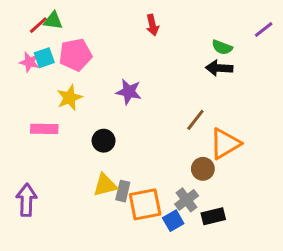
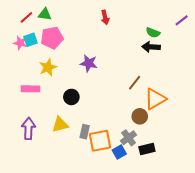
green triangle: (53, 21) -> (45, 14), moved
yellow triangle: (105, 185) -> (60, 125), moved
purple arrow: (26, 200) -> (28, 129), moved

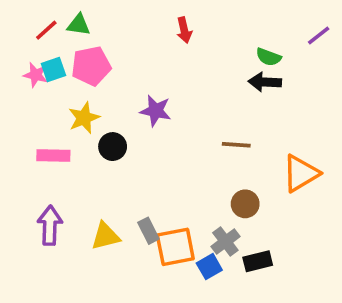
brown line: (135, 83) -> (236, 145), turned 56
black circle: (71, 97) -> (113, 147), moved
orange triangle: (155, 99) -> (301, 173), moved
yellow triangle: (60, 125) -> (105, 236), moved
gray rectangle: (85, 132) -> (148, 231), turned -40

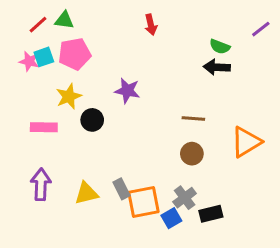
brown circle: (245, 204) -> (192, 154), moved

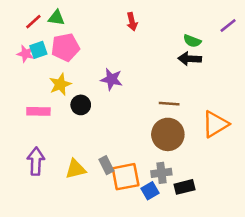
brown circle: (192, 154) -> (168, 134), size x1.6
gray cross: (185, 198) -> (161, 173), turned 30

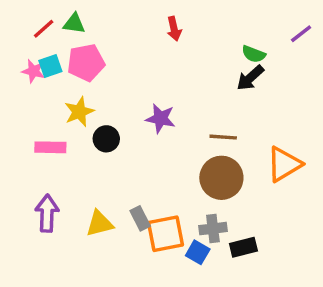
black arrow: (190, 59) -> (250, 78), turned -45
purple star: (111, 79) -> (160, 118), moved
blue square: (150, 191) -> (198, 252), turned -30

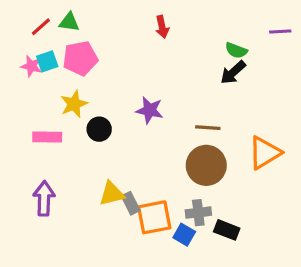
purple line: (301, 34) -> (280, 32), turned 35
yellow triangle: (99, 224) -> (112, 194), moved
black rectangle: (243, 247) -> (227, 230), turned 35

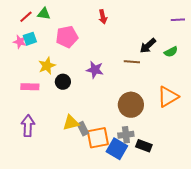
green semicircle: (236, 50) -> (171, 52), moved, turned -48
pink pentagon: (80, 58) -> (67, 37), moved
brown line: (208, 128) -> (132, 62), moved
blue square: (184, 235) -> (117, 149), size x1.5

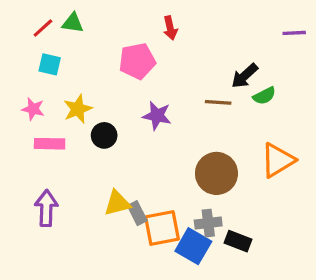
pink pentagon: (67, 37) -> (137, 61), moved
cyan square: (30, 39) -> (50, 64), turned 32
pink star: (20, 42) -> (33, 109), moved
green semicircle: (171, 52) -> (264, 96), moved

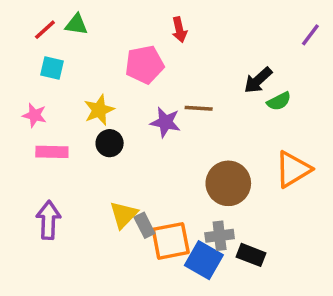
purple line: (294, 33) -> (310, 35), turned -50
brown line: (218, 102) -> (199, 108), moved
yellow star: (78, 109) -> (99, 110), moved
yellow triangle: (117, 203) -> (124, 215), turned -32

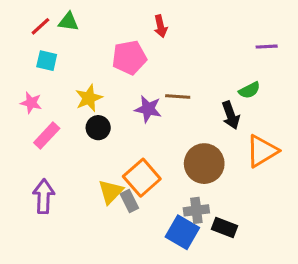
purple line: (310, 35) -> (267, 47), moved, turned 50
black arrow: (258, 80) -> (231, 115), moved, turned -68
pink rectangle: (52, 152) -> (47, 135), turned -48
orange square: (171, 241) -> (142, 178), moved, turned -30

